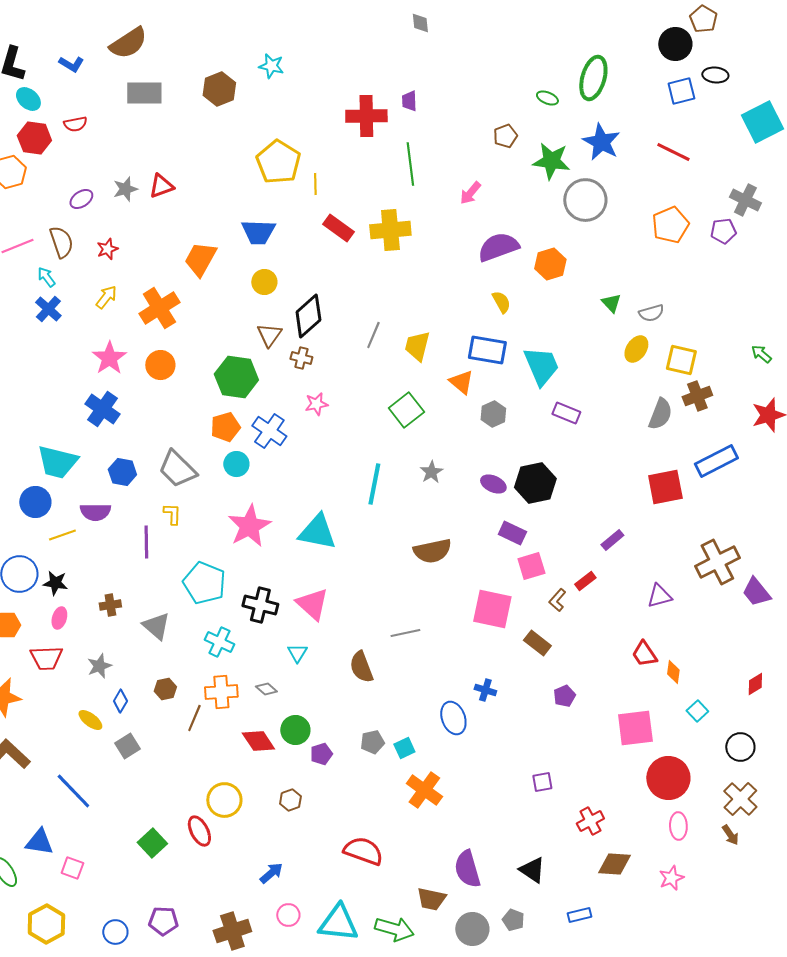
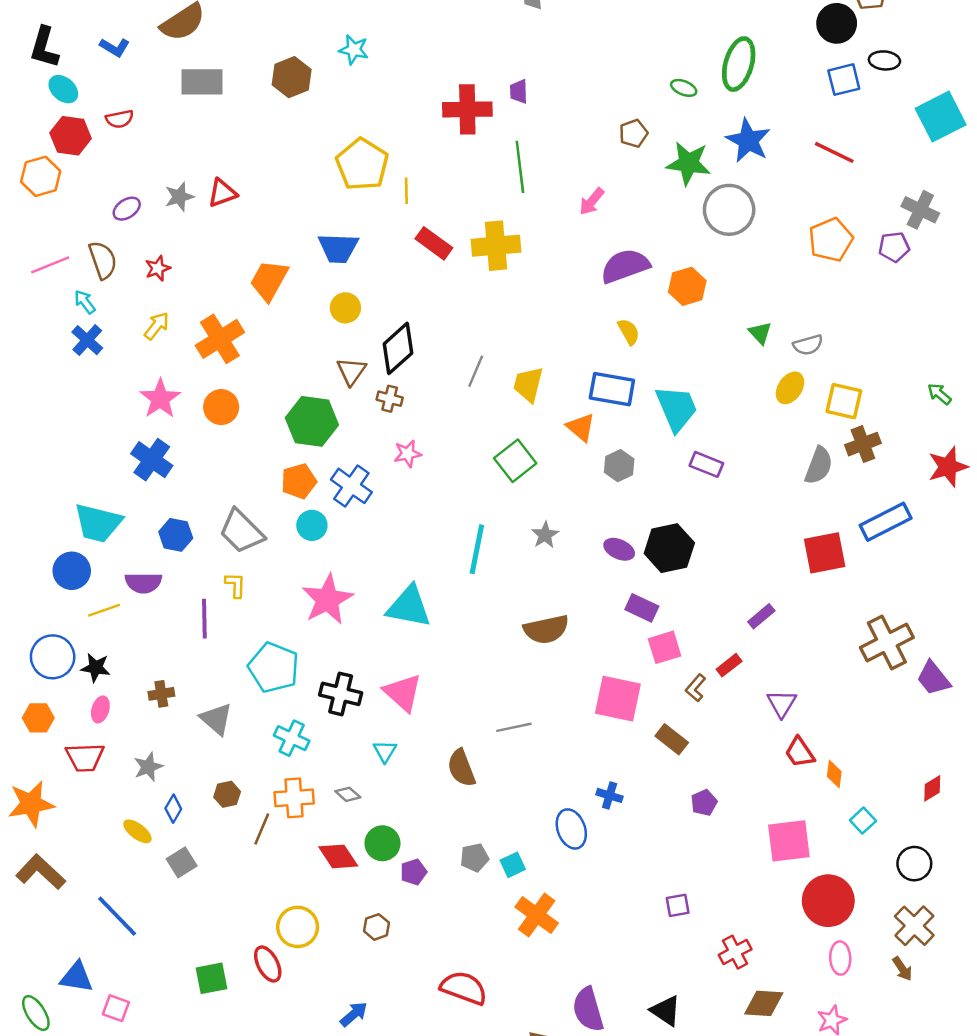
purple triangle: (659, 596) -> (782, 703), moved, turned -44
green square: (152, 843) -> (212, 978), turned 32

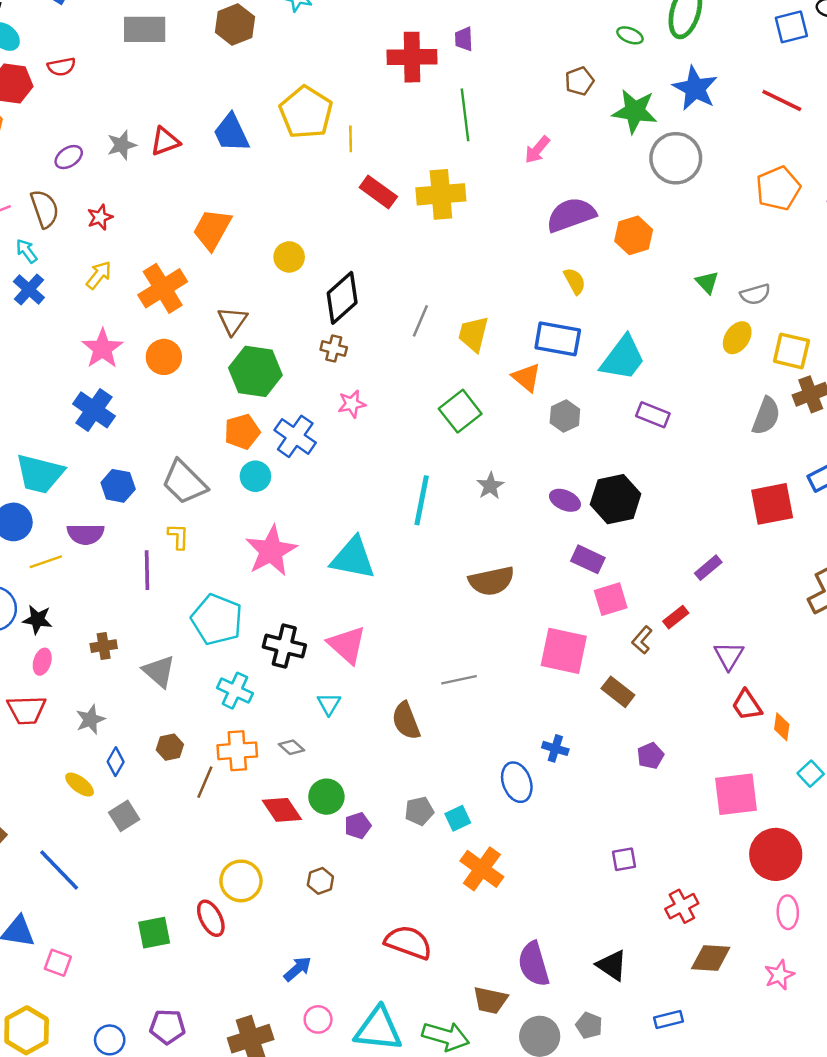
blue trapezoid: (338, 248) -> (231, 133), moved, turned 63
brown triangle: (351, 371) -> (233, 321), moved
cyan trapezoid: (676, 408) -> (623, 358), turned 60

